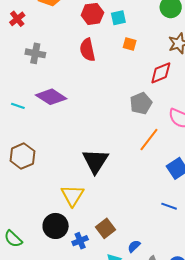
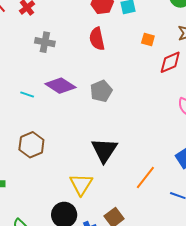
orange square: (130, 44) -> (148, 40), moved
gray pentagon: (141, 103) -> (101, 91), moved
orange line: (149, 140) -> (145, 177), moved

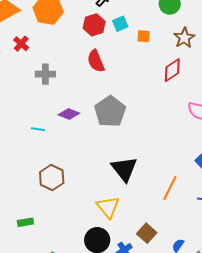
orange square: (148, 40) -> (144, 36), moved
purple diamond: (60, 86) -> (69, 114), size x0.7
gray pentagon: (101, 91) -> (110, 111), size x1.4

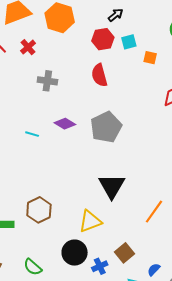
brown hexagon: (52, 178) -> (39, 210), moved
yellow triangle: (108, 207) -> (90, 221), turned 40

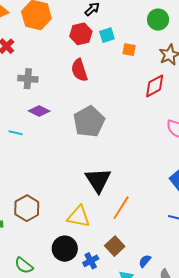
purple diamond: (65, 124) -> (39, 111), moved
orange line: (154, 212) -> (121, 208), moved
yellow triangle: (90, 221) -> (79, 217), turned 35

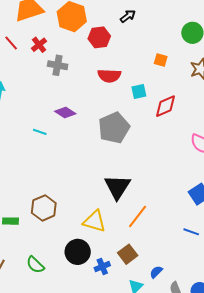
red hexagon: (81, 34) -> (99, 37), moved
cyan square: (107, 35) -> (139, 91), moved
red semicircle: (79, 70) -> (109, 76), turned -75
gray cross: (28, 79) -> (58, 65), moved
red diamond: (155, 86) -> (165, 106), moved

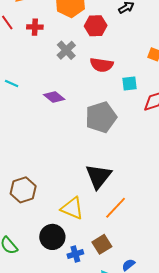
red cross: (39, 45) -> (35, 27), turned 35
gray cross: (58, 65) -> (66, 50), moved, turned 30
cyan line: (40, 132) -> (12, 84), moved

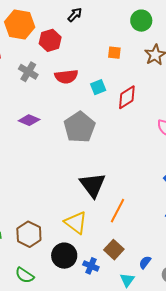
brown hexagon: (23, 190) -> (29, 234), moved
yellow triangle: (72, 208) -> (76, 223), turned 30
blue cross: (75, 254) -> (91, 266), turned -35

